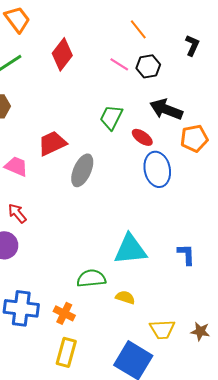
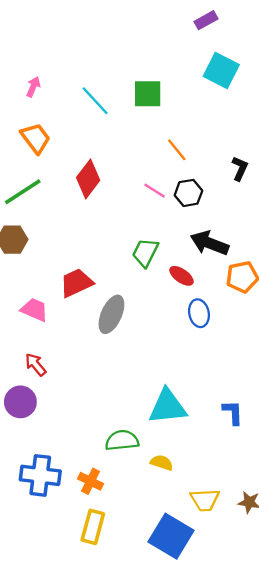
blue ellipse: (157, 169) -> (199, 313), size x0.7

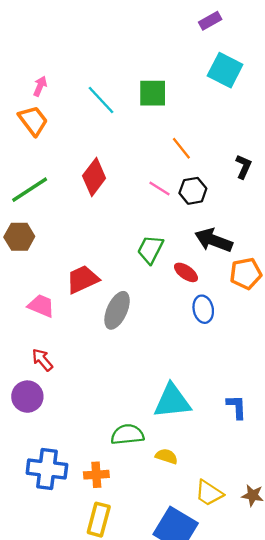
orange trapezoid: (36, 138) -> (33, 121), moved
orange cross: (90, 481) -> (96, 475), turned -30
yellow trapezoid: (205, 500) -> (209, 493), turned 36

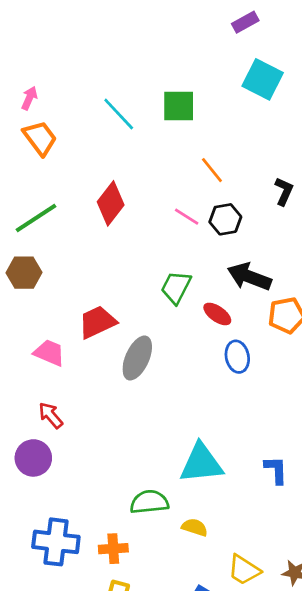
pink arrow: (40, 86) -> (29, 98), moved

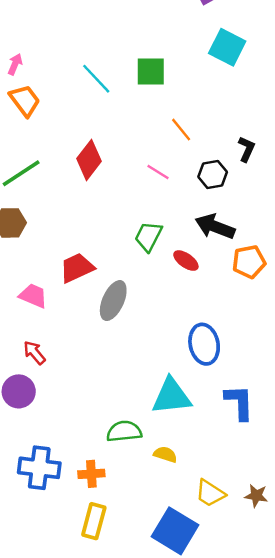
black hexagon: (225, 219) -> (213, 174), moved
blue ellipse: (237, 357) -> (204, 344), moved, size x1.4
blue L-shape: (276, 470) -> (239, 402), size x1.4

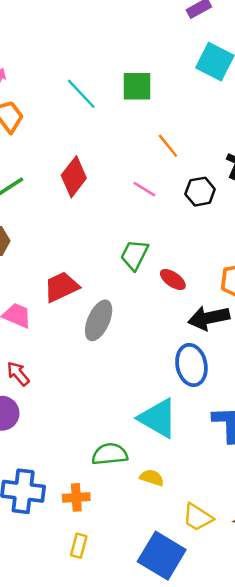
black arrow: (215, 227) -> (209, 318), moved, turned -33
cyan triangle: (171, 396) -> (158, 418), turned 36
yellow rectangle: (94, 521) -> (79, 546), size x0.7

